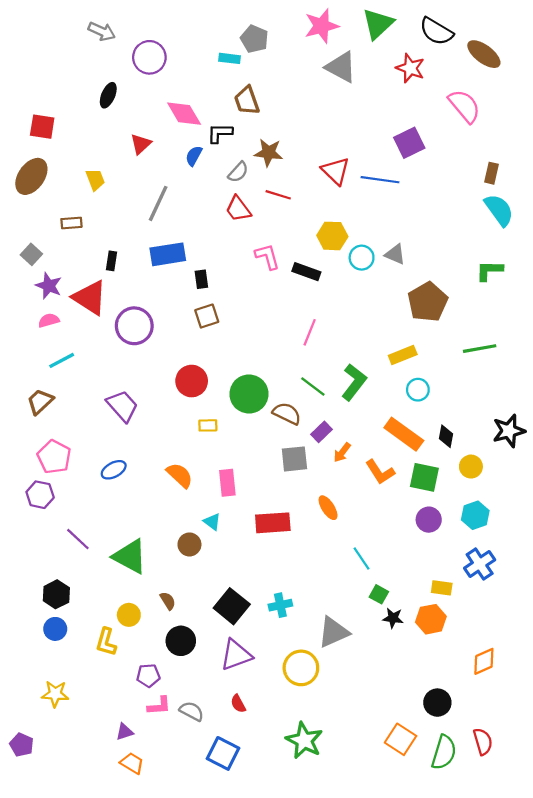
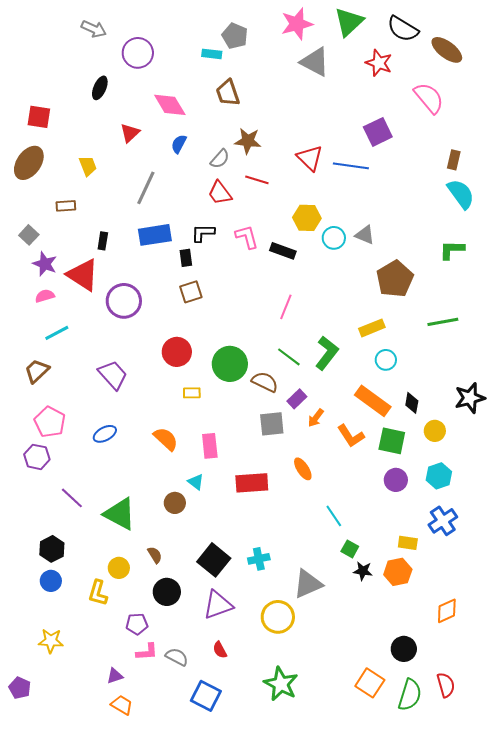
black L-shape: (220, 133) -> (203, 233), moved

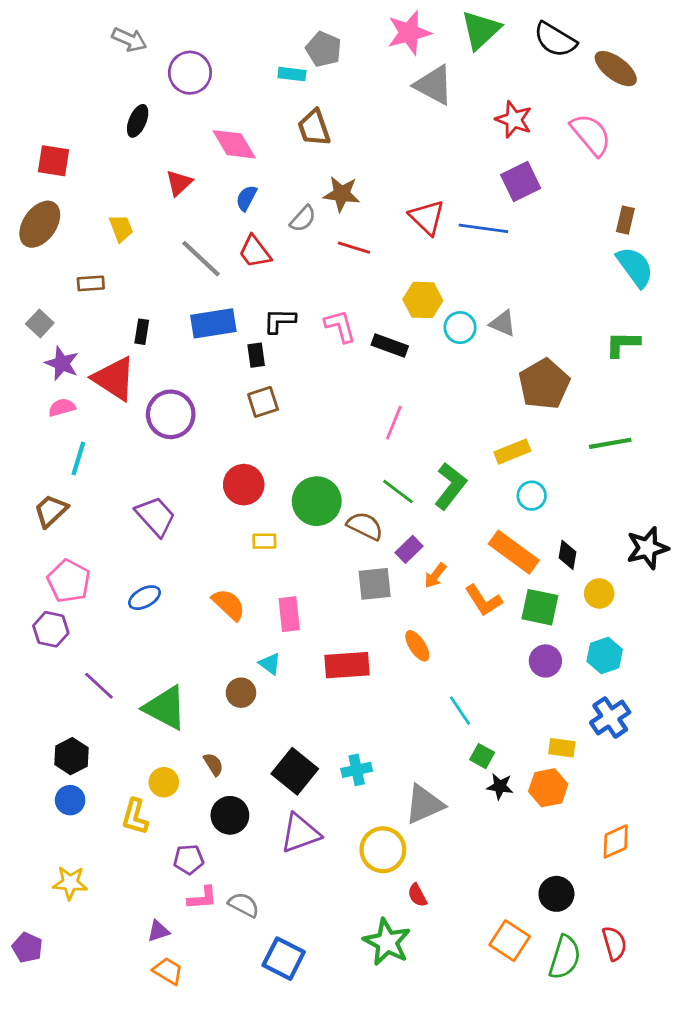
red star: (379, 63) -> (514, 119), moved
gray line: (146, 188) -> (201, 259), turned -72
red trapezoid: (220, 193) -> (255, 252), moved
cyan line: (57, 333) -> (78, 458), turned -45
red semicircle: (220, 650) -> (417, 895), moved

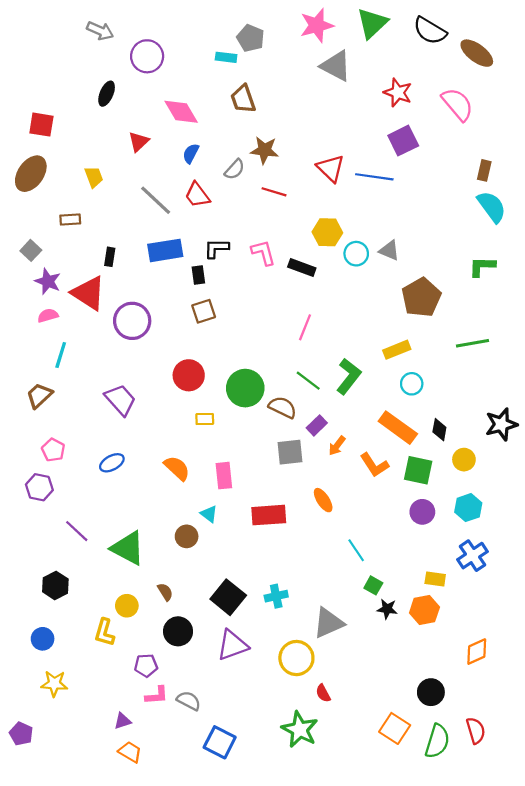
pink pentagon: (69, 581) -> (53, 450), size x0.7
blue circle: (70, 800) -> (43, 639), moved

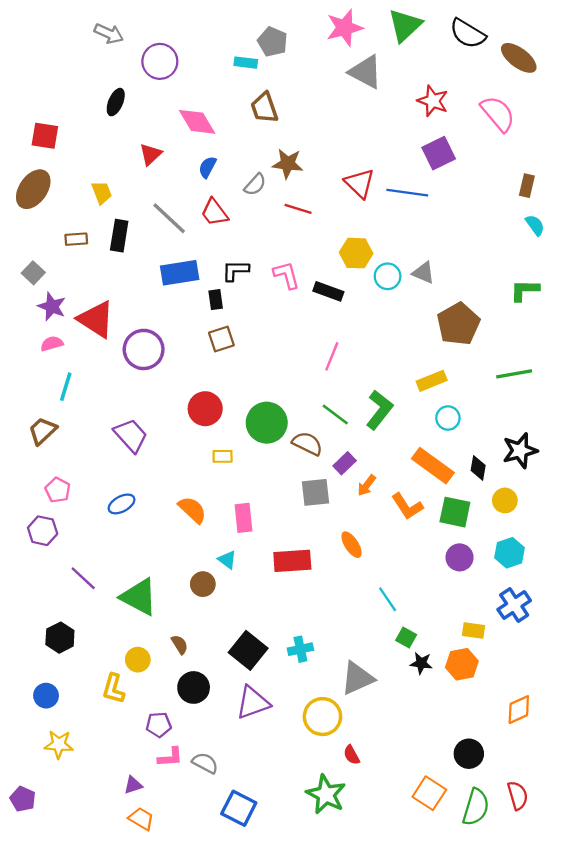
cyan semicircle: (492, 207) -> (535, 225), size x0.6
black rectangle: (110, 257) -> (119, 236), moved, size x1.5
black star: (501, 424) -> (520, 451), moved

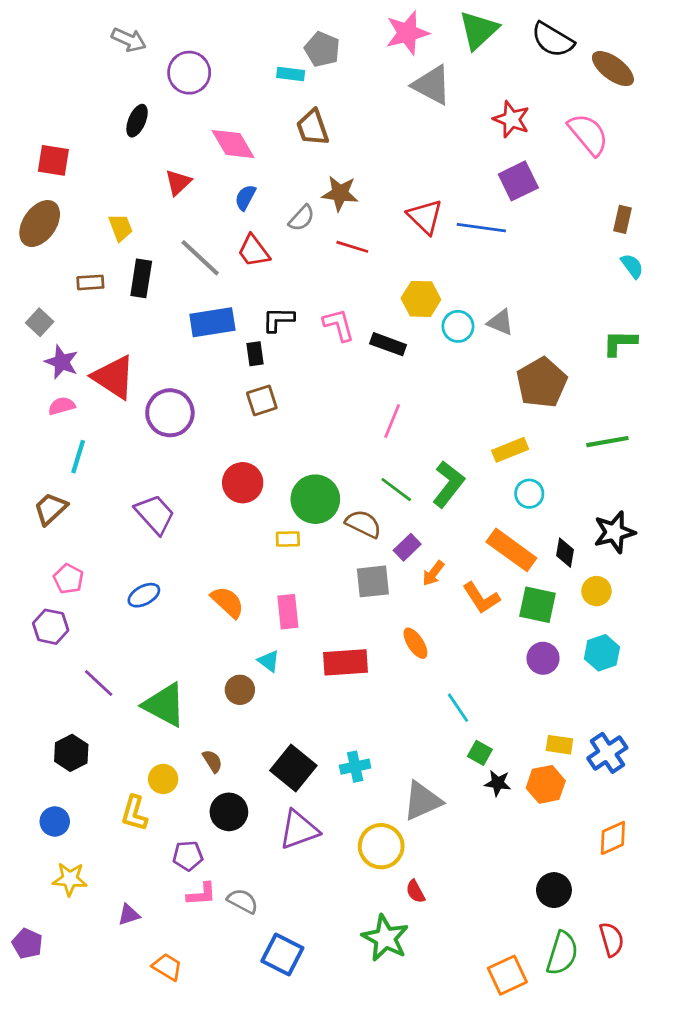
yellow rectangle: (223, 456) -> (288, 539), moved
blue cross: (514, 605) -> (607, 753), moved
purple triangle: (133, 785) -> (129, 915), moved
orange square: (429, 793) -> (507, 975), moved, turned 32

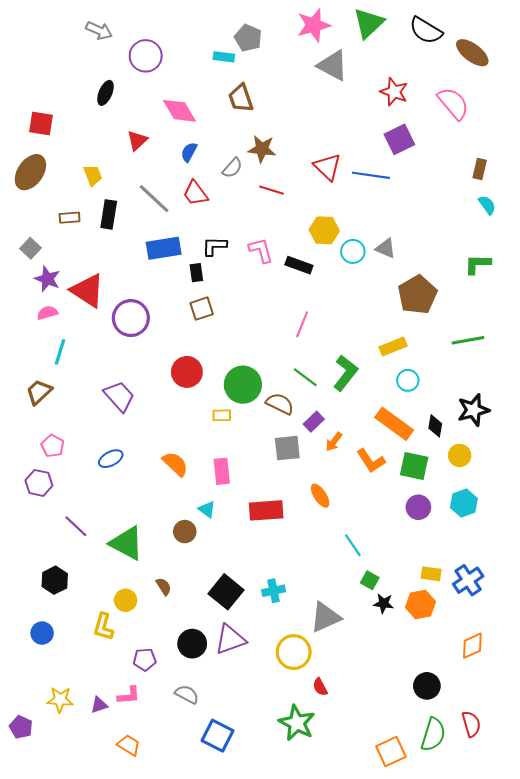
black circle: (229, 812) -> (192, 644), moved
yellow star: (70, 879) -> (60, 700), moved
pink L-shape: (201, 894) -> (129, 695), moved

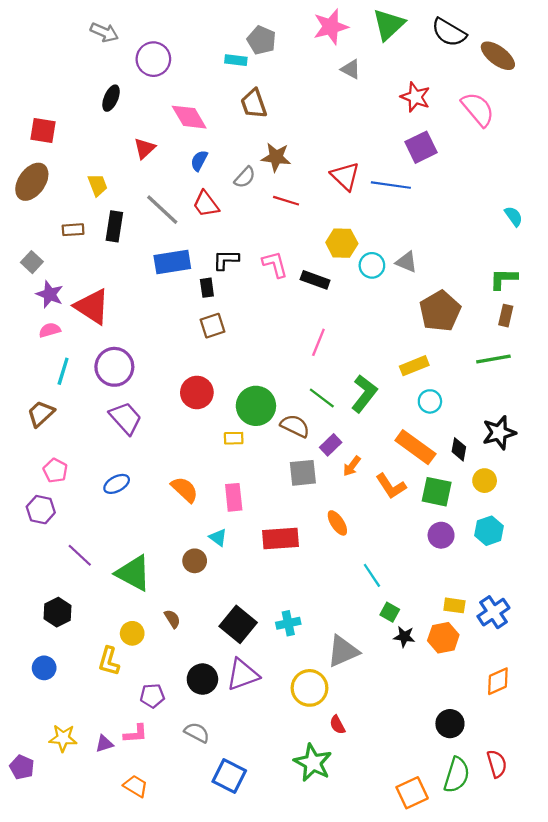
gray triangle: (333, 65) -> (351, 69), size x0.6
brown rectangle: (480, 169) -> (506, 316), moved
purple circle: (131, 318) -> (114, 367), moved

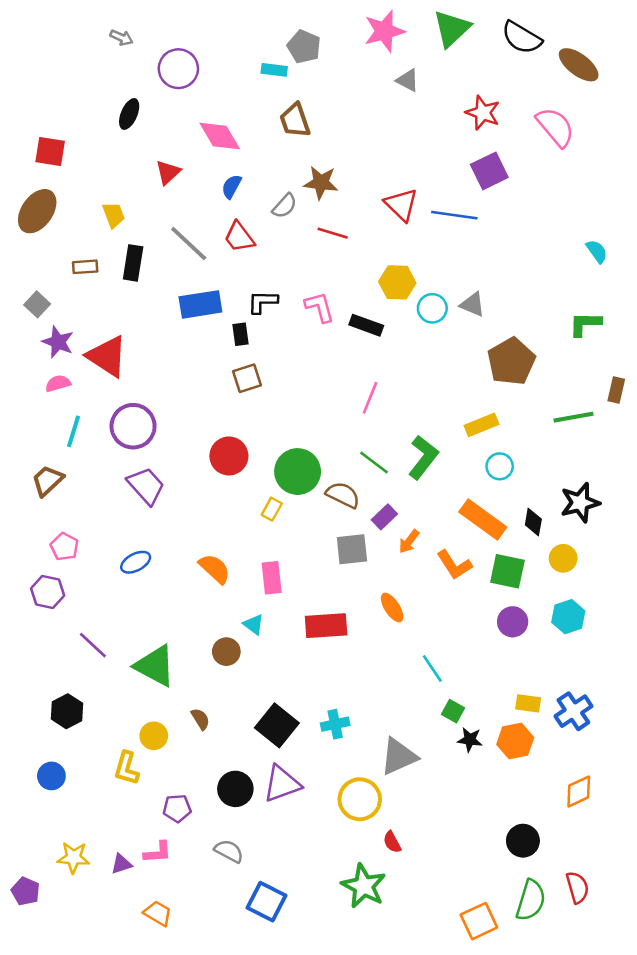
gray arrow: (104, 32) -> (121, 38), size x0.7
brown rectangle: (506, 316) -> (616, 390), moved
yellow rectangle: (234, 438) -> (272, 509), turned -60

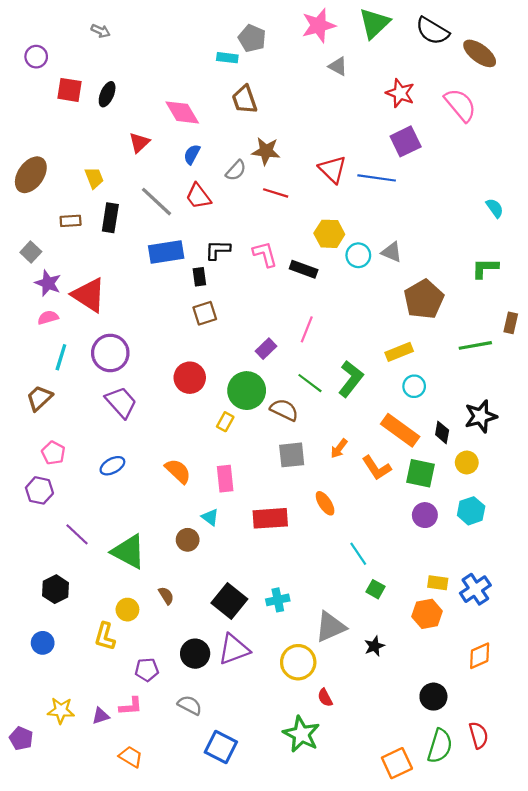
purple circle: (178, 69) -> (36, 57), moved, size x0.7
red square: (50, 152) -> (69, 90), moved
purple rectangle: (384, 517) -> (266, 349), moved
black star: (470, 740) -> (374, 646), moved, turned -30

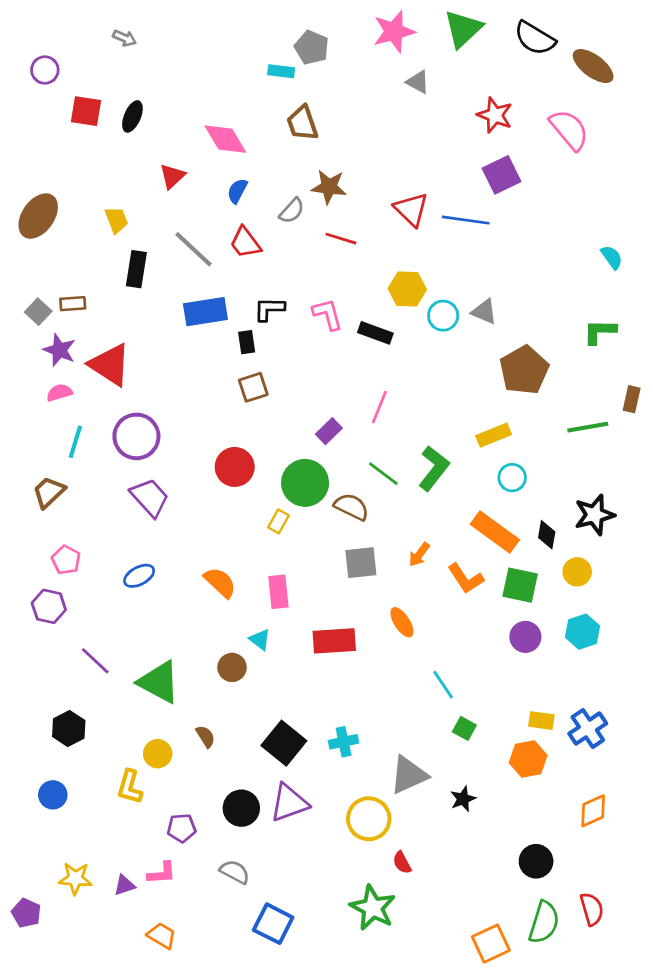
brown rectangle: (71, 221) -> (73, 304), moved

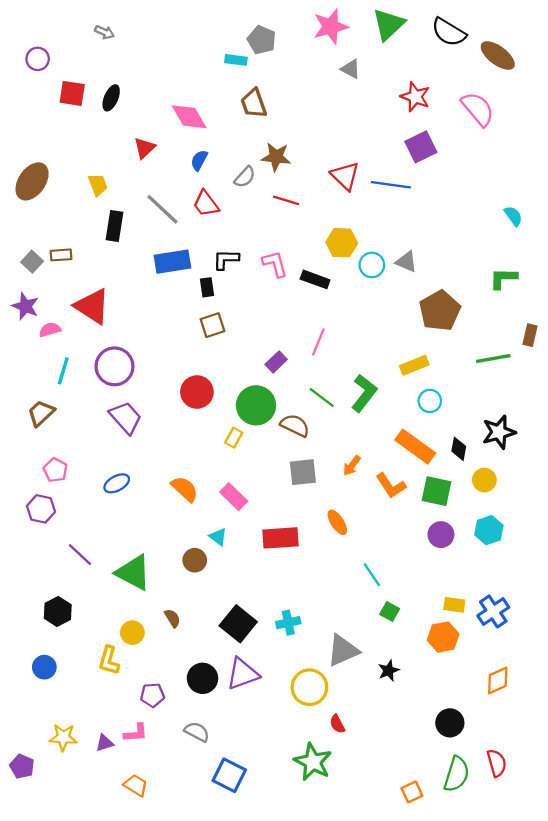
purple star: (59, 350) -> (25, 306), moved
pink rectangle: (278, 592) -> (234, 497), turned -40
orange square: (491, 944) -> (412, 792), size x0.7

